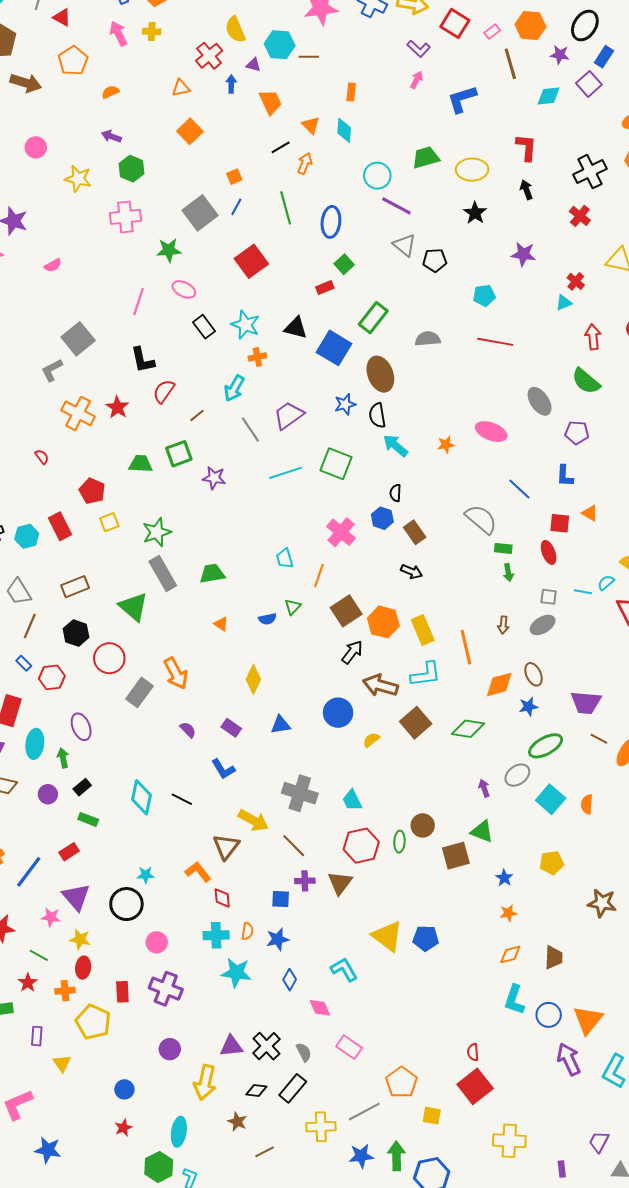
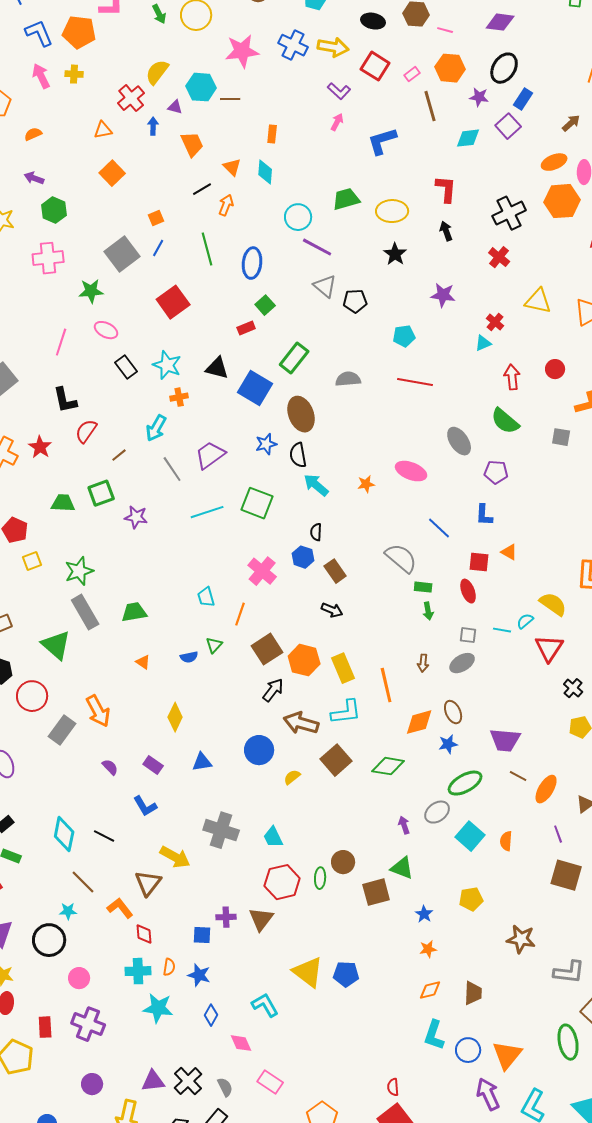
yellow semicircle: (235, 30) -> (157, 72), turned 60
brown line: (294, 846) -> (83, 882), moved
blue star: (278, 939) -> (199, 975), turned 30

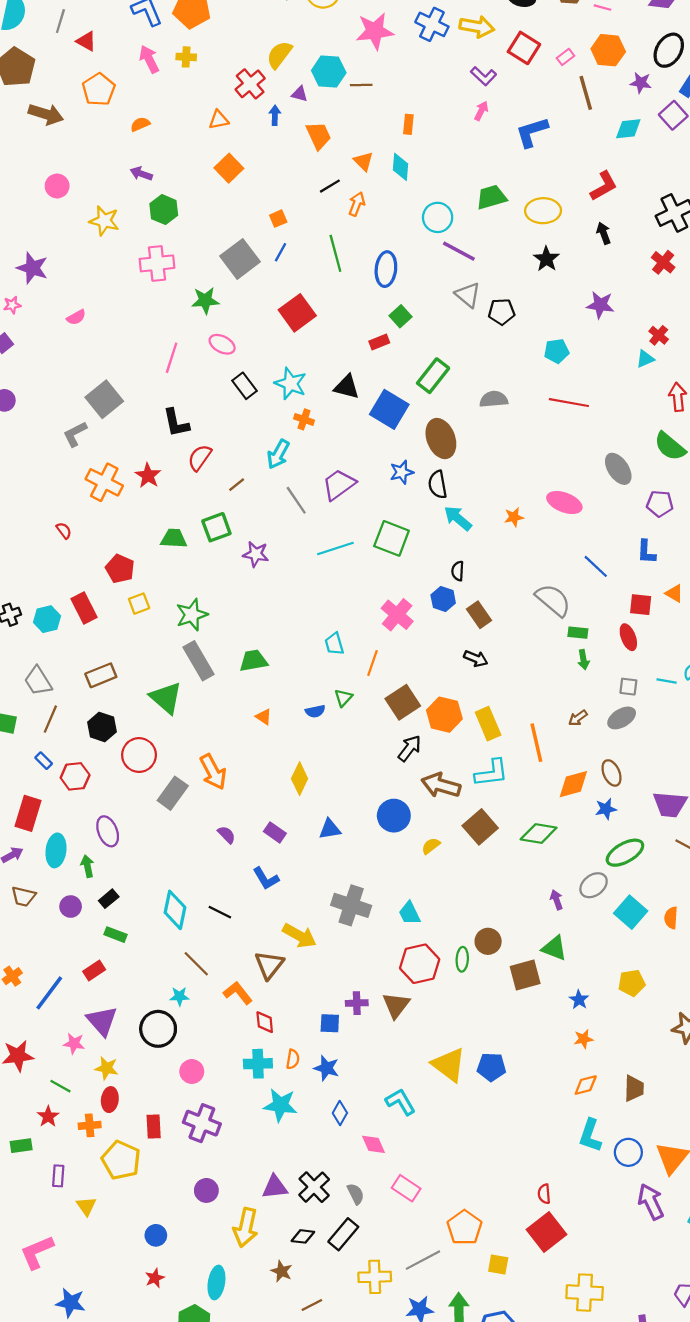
red L-shape: (446, 189) -> (604, 186), turned 56
orange cross: (179, 397) -> (304, 419), turned 30
brown arrow: (423, 663) -> (578, 718), turned 48

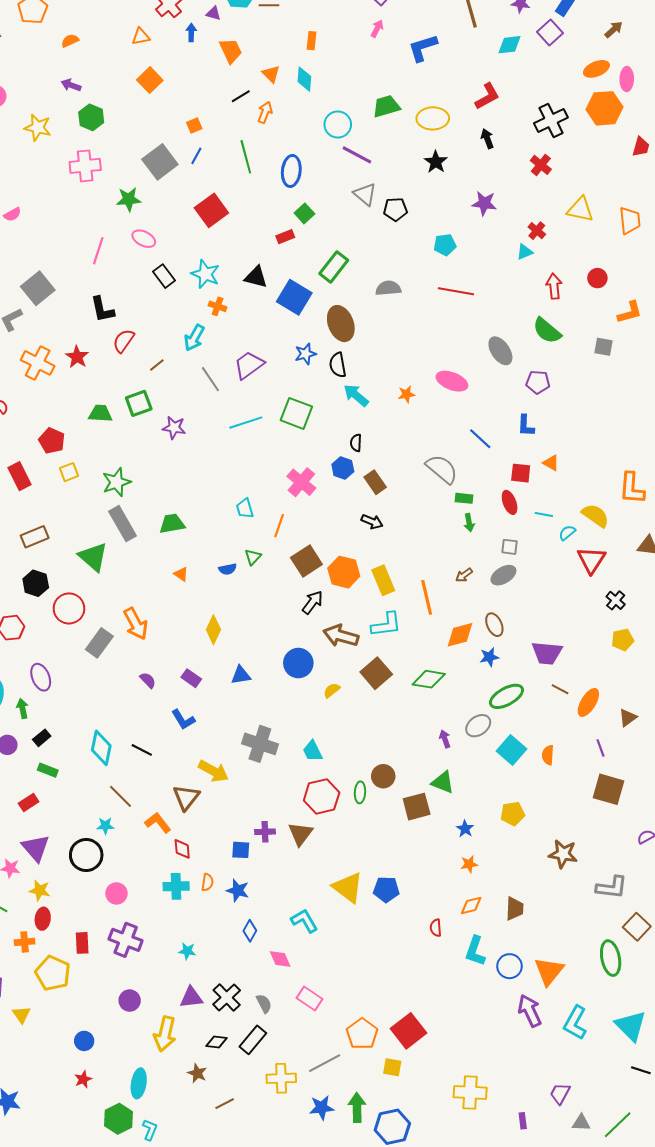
cyan line: (667, 681) -> (544, 515), moved
cyan star: (280, 1105) -> (187, 951), moved, size x0.6
red semicircle: (544, 1194) -> (436, 928), moved
red square: (546, 1232) -> (408, 1031), moved

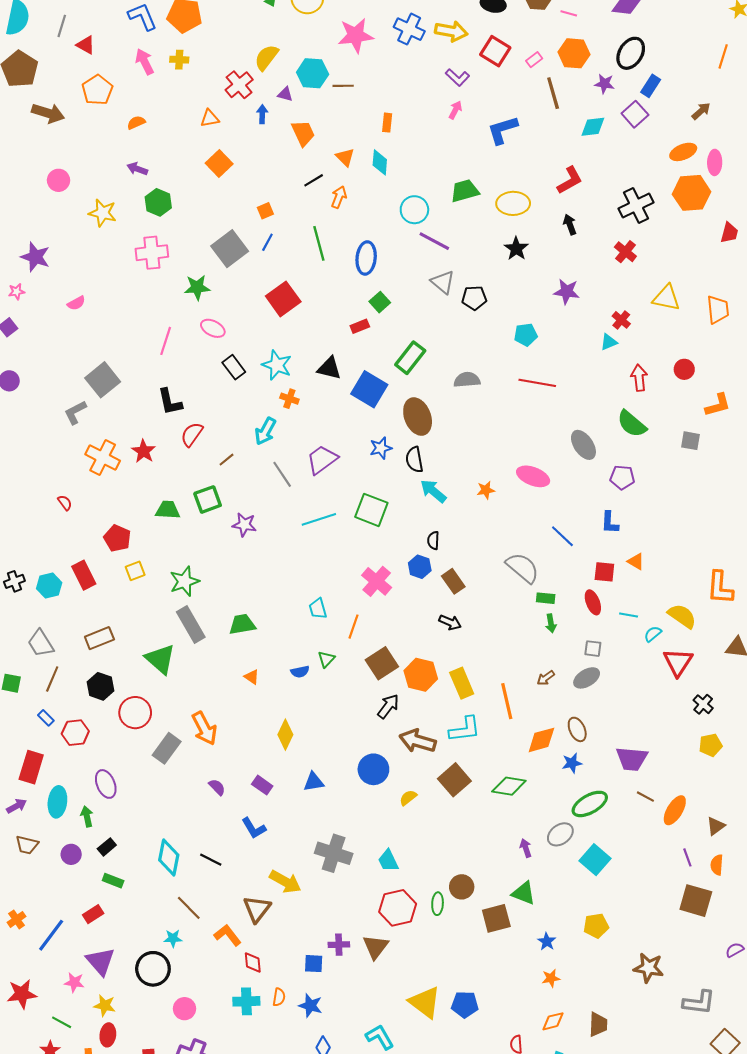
orange semicircle: (548, 755) -> (717, 865), moved

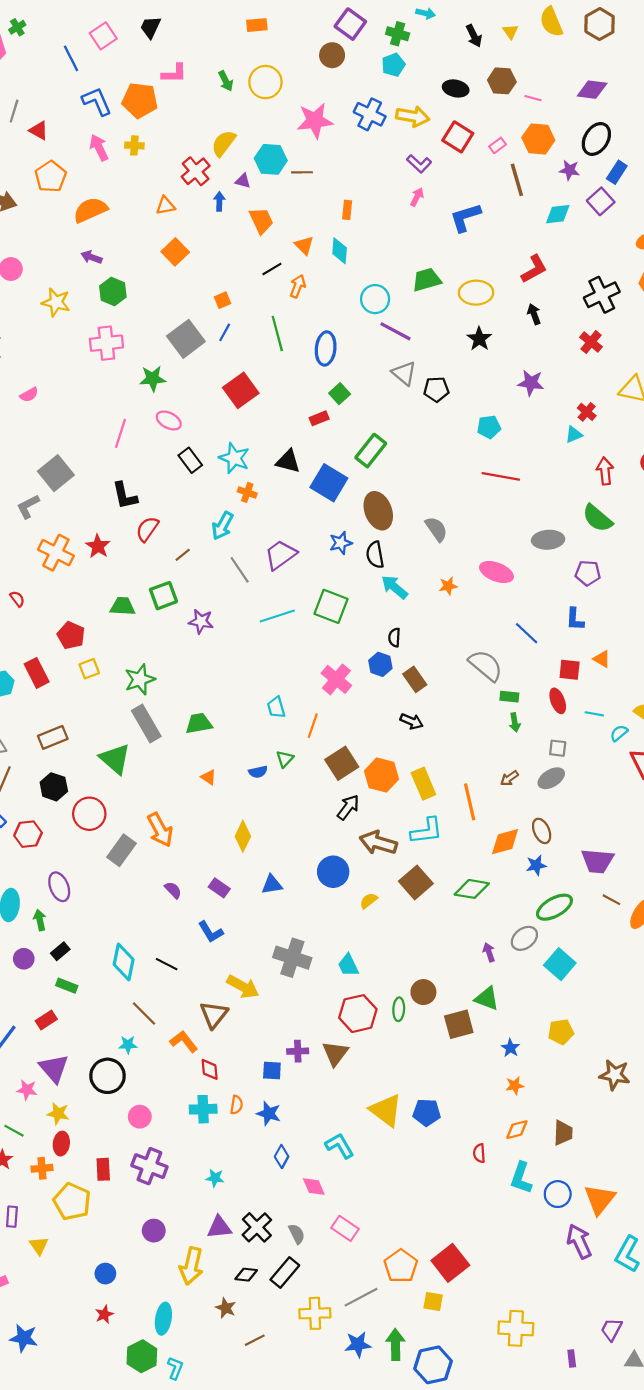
orange semicircle: (136, 123) -> (90, 210), size x1.8
gray semicircle: (467, 380) -> (436, 529), moved, turned 60
gray ellipse: (583, 445) -> (548, 540), turned -60

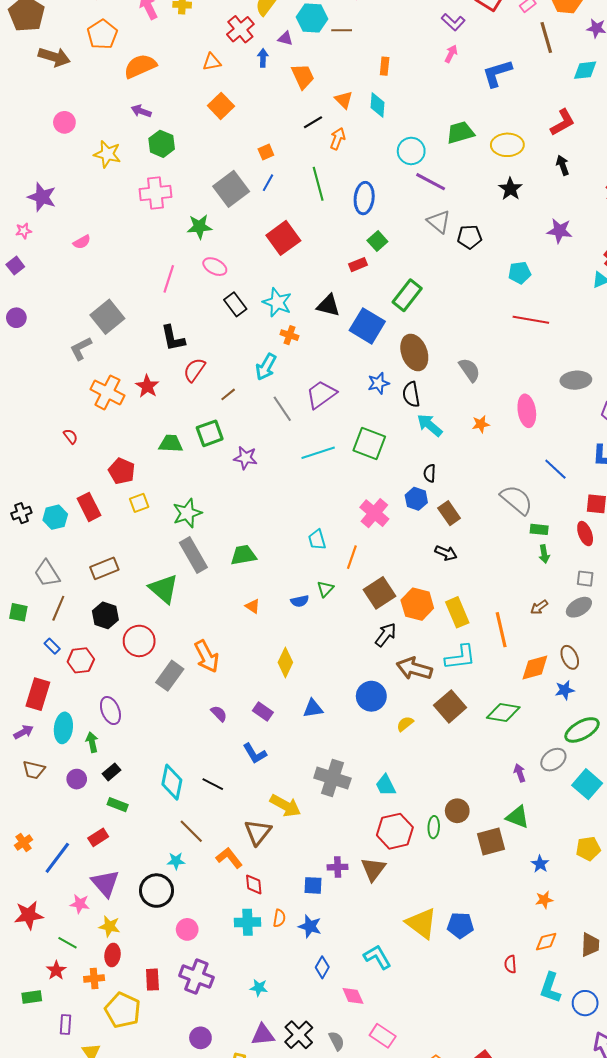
pink ellipse: (496, 572) -> (527, 411), turned 60

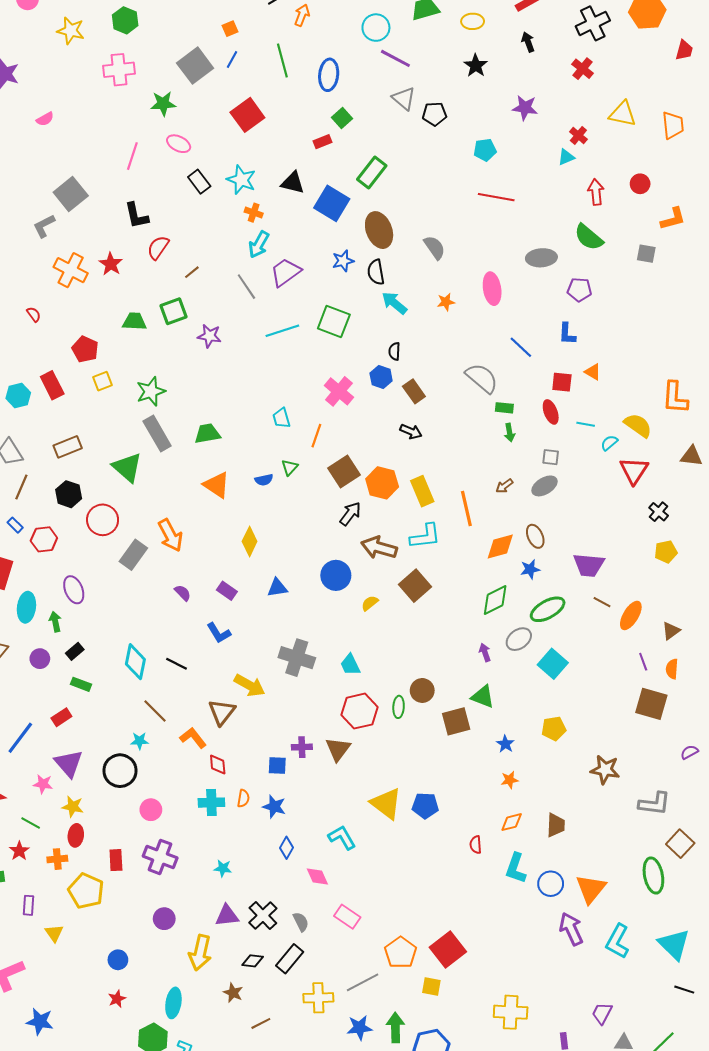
yellow ellipse: (507, 145) -> (473, 21), size x0.7
cyan arrow: (266, 367) -> (259, 244), moved
orange triangle: (253, 606) -> (217, 485), size x1.8
green diamond: (503, 713) -> (495, 600), moved, turned -36

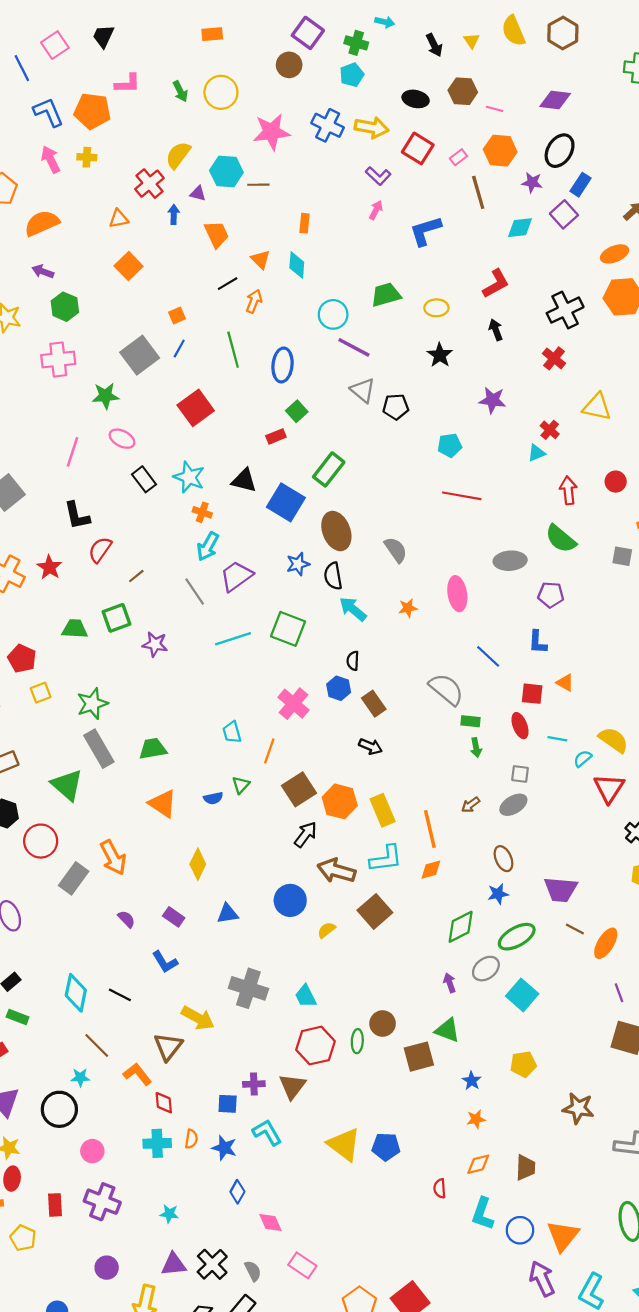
orange diamond: (500, 547) -> (431, 870), moved, size x0.7
cyan L-shape: (342, 837) -> (267, 1132), moved
yellow pentagon: (86, 891) -> (23, 1238), size x0.7

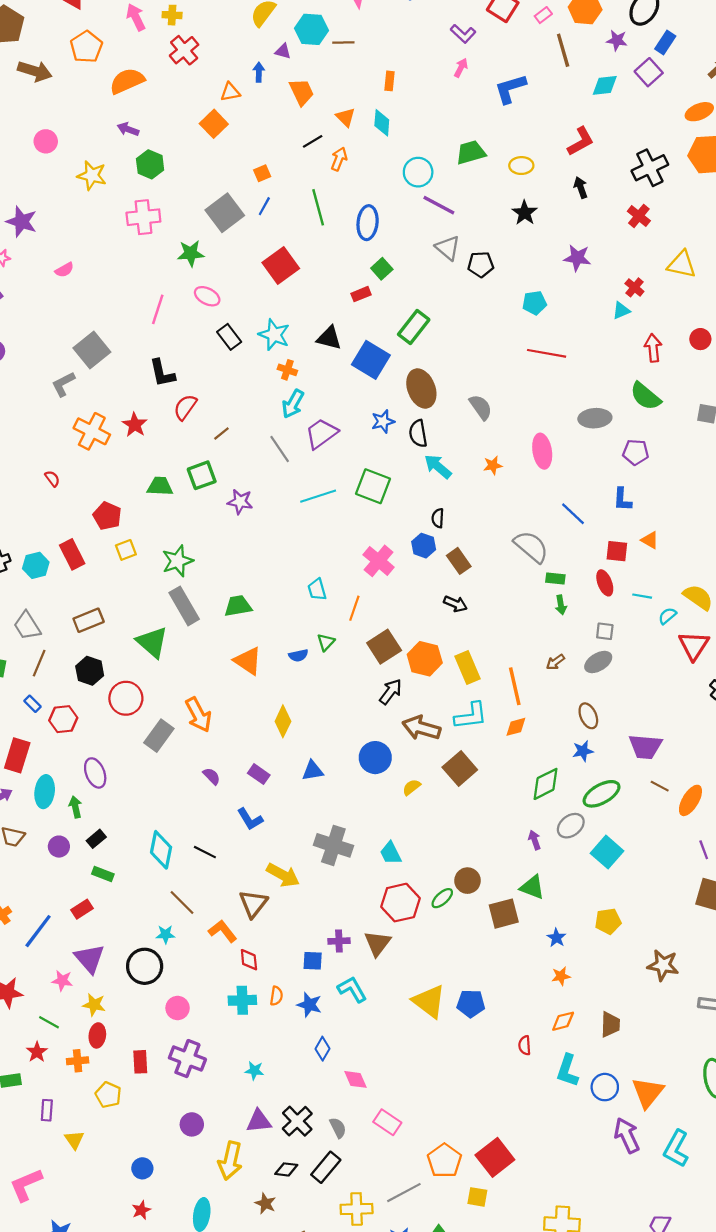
red cross: (149, 184) -> (184, 50), moved
orange triangle: (119, 219) -> (230, 92), moved
green ellipse: (357, 1041) -> (442, 898), turned 45

